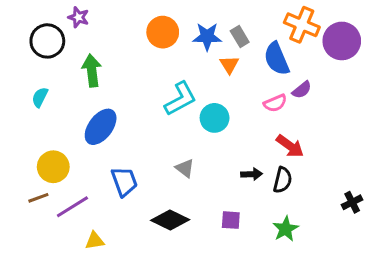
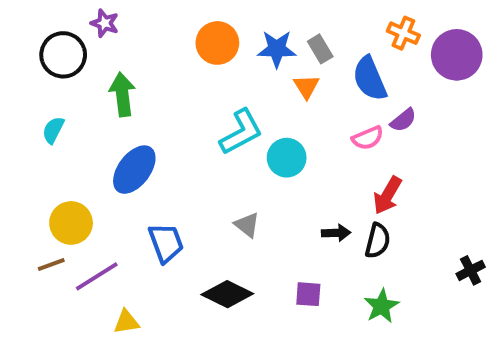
orange cross: (302, 25) -> (403, 33), size x0.7
red arrow: (290, 146) -> (387, 195), turned 84

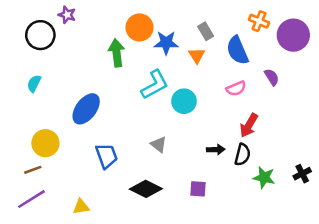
blue star: (277, 49) -> (166, 43), moved
green arrow: (122, 94) -> (117, 53), moved
purple semicircle: (403, 120) -> (272, 77), moved, turned -84
purple line: (97, 276) -> (31, 199), moved
green star: (382, 306) -> (264, 177), moved, turned -30

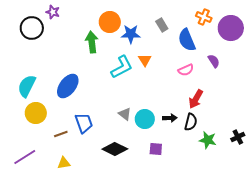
orange triangle: (197, 55) -> (145, 60), moved
cyan semicircle: (34, 83) -> (27, 86), moved, size x1.6
cyan circle: (184, 101) -> (145, 119), moved
brown line: (33, 170) -> (61, 134), moved

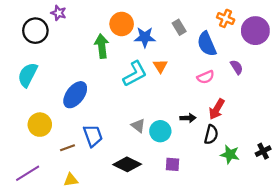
cyan semicircle: (27, 86) -> (28, 75), moved
black arrow: (170, 118) -> (188, 118), moved

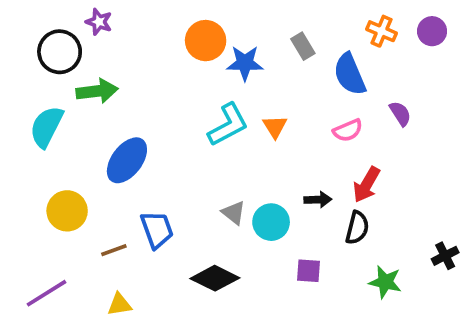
purple circle: (255, 31) -> (432, 31), moved, size x0.6
green arrow: (102, 46) -> (97, 91), moved, turned 90
orange triangle: (160, 66) -> (275, 127), moved
green star: (230, 154) -> (385, 282), moved
purple square: (172, 164) -> (308, 271), moved

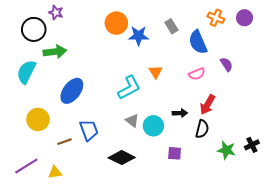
cyan L-shape: (228, 125) -> (129, 88), moved
green star: (385, 282) -> (226, 150), moved
yellow triangle: (119, 304) -> (55, 172), moved

